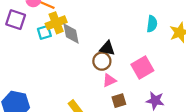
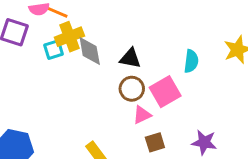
cyan semicircle: (152, 24) -> (191, 61), moved
black triangle: (107, 48) -> (130, 58), moved
pink square: (142, 68) -> (165, 92), moved

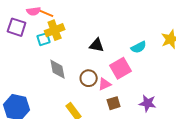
gray diamond: (90, 51) -> (58, 69), moved
cyan semicircle: (191, 61) -> (139, 47), turned 56
brown circle: (132, 89) -> (89, 78), moved

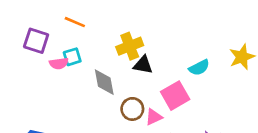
pink semicircle: (34, 11) -> (59, 64), moved
yellow cross: (55, 30) -> (130, 46), moved
gray diamond: (58, 69) -> (104, 82), moved

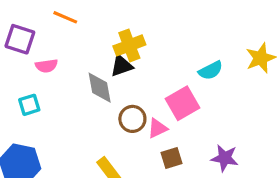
cyan square: (72, 57) -> (29, 105), moved
black triangle: (143, 65) -> (122, 66), moved, turned -30

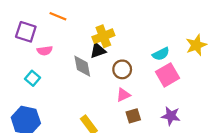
pink square: (182, 103) -> (168, 75), moved
cyan square: (29, 105) -> (32, 78), turned -32
brown circle: (132, 119) -> (122, 69), moved

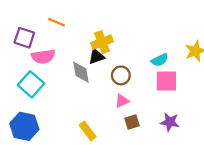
pink semicircle: (45, 51) -> (43, 57), size x1.5
pink square: (168, 75) -> (166, 81), turned 30
cyan square: (32, 78) -> (31, 84), size x1.6

